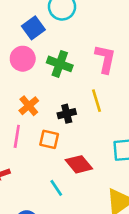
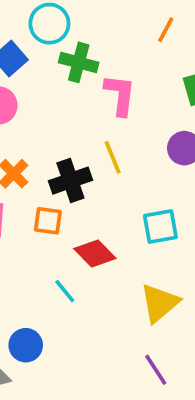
green cross: (60, 64) -> (79, 62), moved
black cross: (67, 114) -> (70, 181), size x1.5

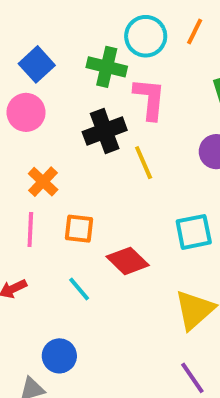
cyan circle: (49, 24) -> (146, 36), moved
black cross: (70, 181) -> (105, 131), moved
cyan line: (65, 291) -> (79, 289), moved

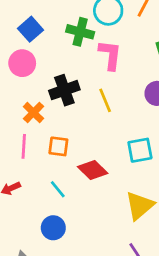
black cross: (105, 131) -> (64, 90), moved
blue circle: (59, 356) -> (53, 228), moved

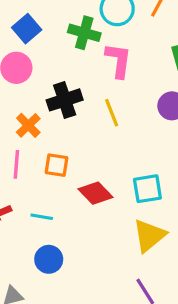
cyan square: (140, 150) -> (147, 189), moved
cyan line: (58, 189) -> (42, 217), moved, turned -42

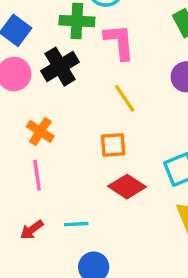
black cross: (65, 100) -> (60, 67), moved
orange square: (57, 165) -> (113, 145), moved

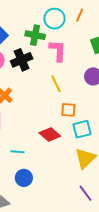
orange square: (113, 145) -> (68, 110), moved

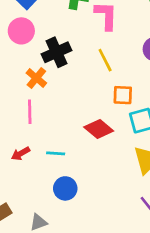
black cross: (22, 60) -> (56, 52), moved

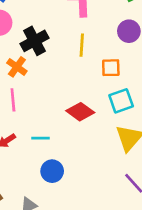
yellow line: (105, 60) -> (82, 45), turned 35
orange square: (123, 95) -> (111, 68), moved

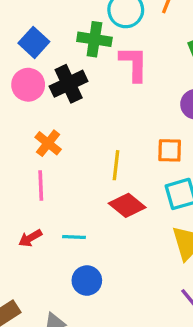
black cross: (35, 41) -> (69, 84), moved
yellow line: (82, 45) -> (116, 165), moved

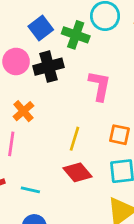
blue square: (34, 42) -> (41, 28), moved
pink L-shape: (134, 64) -> (100, 86), moved

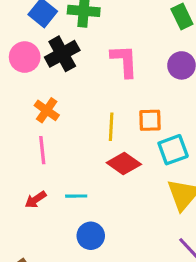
orange square: (120, 135) -> (150, 120), moved

